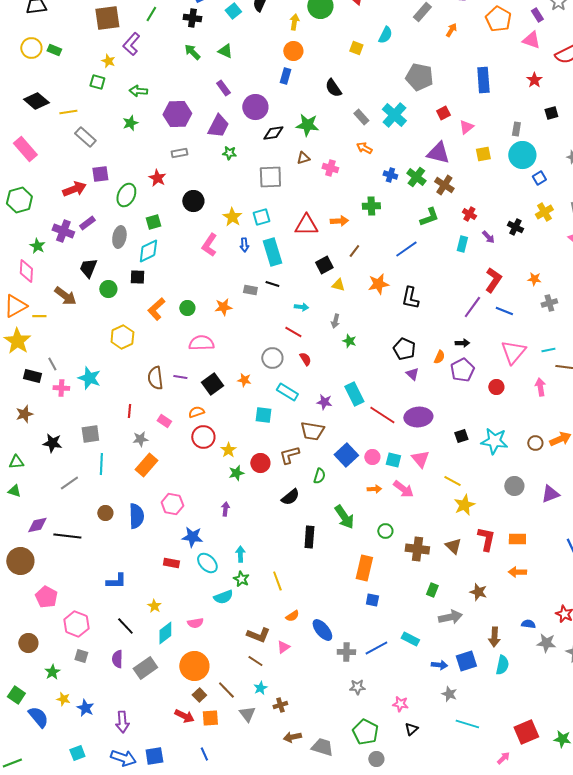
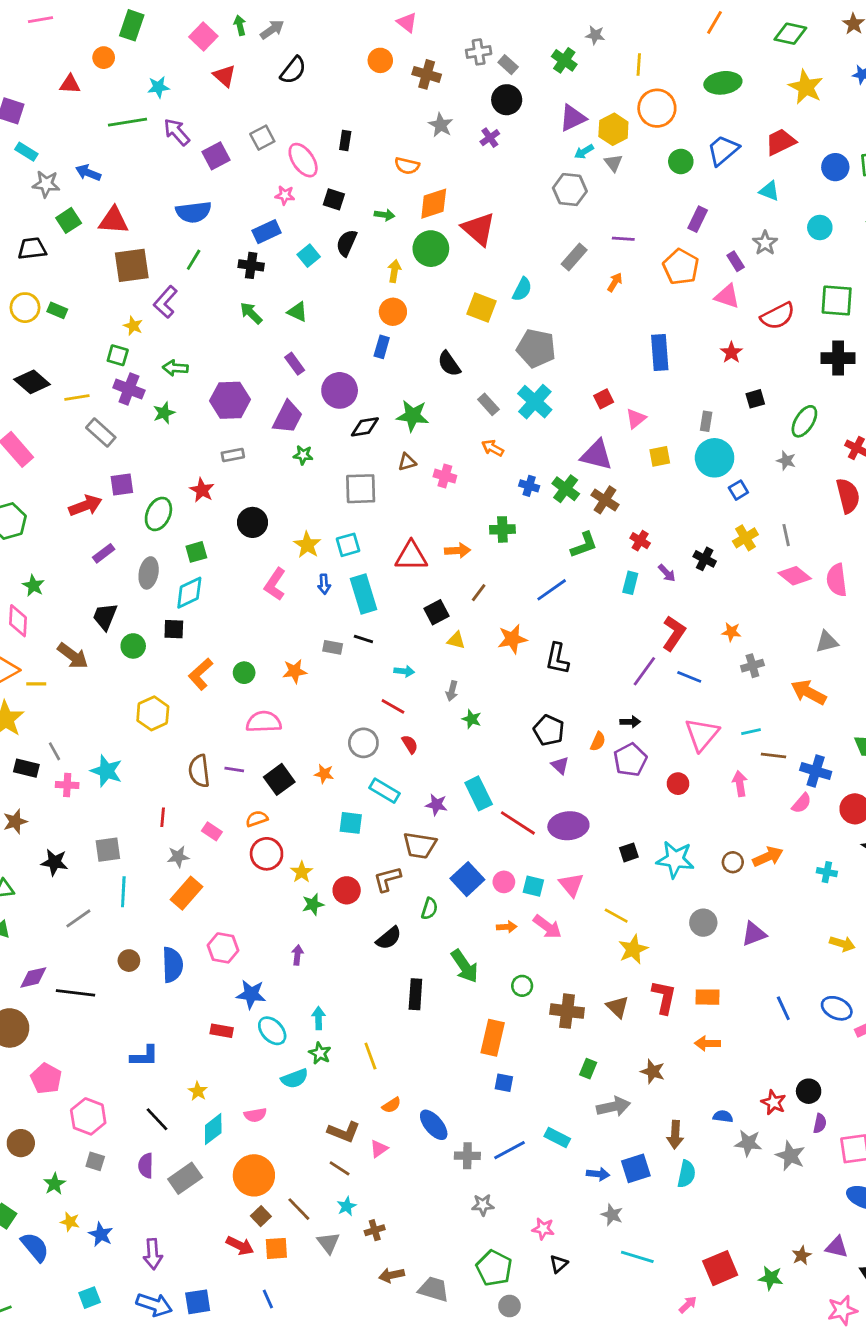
yellow square: (356, 48) -> (481, 308), size x1.5
gray pentagon: (419, 77) -> (536, 348), moved
purple cross: (63, 231) -> (129, 389), moved

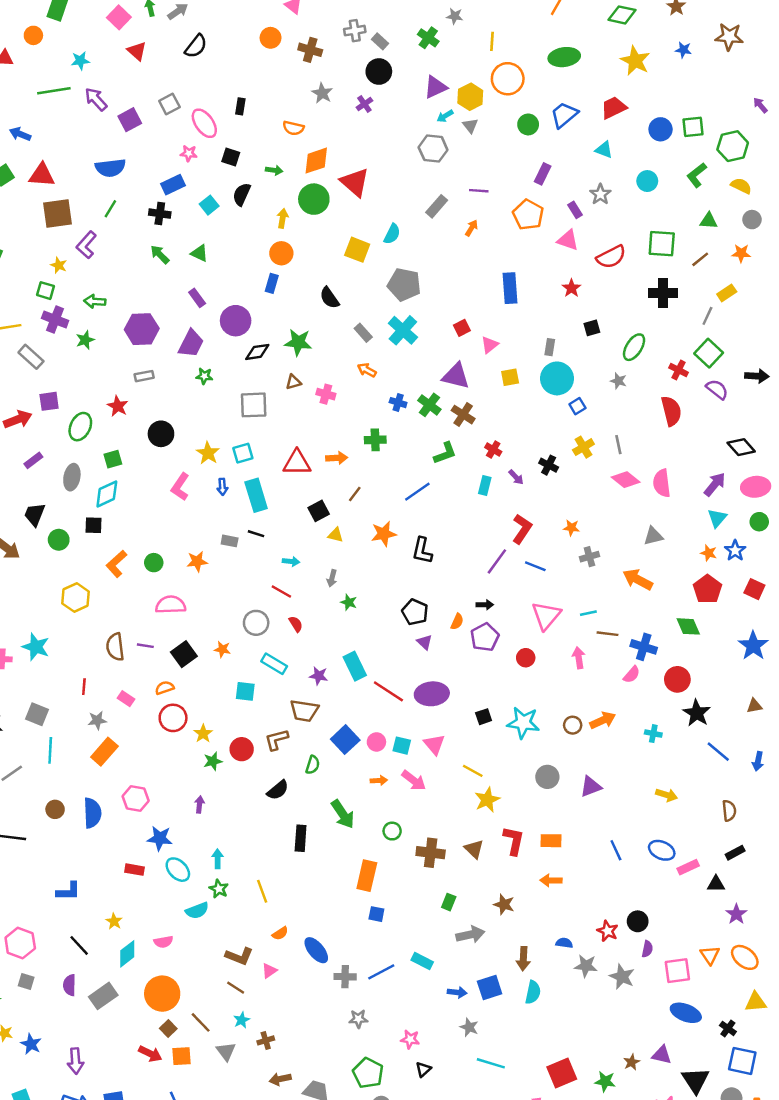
gray square: (108, 850) -> (37, 714), turned 30

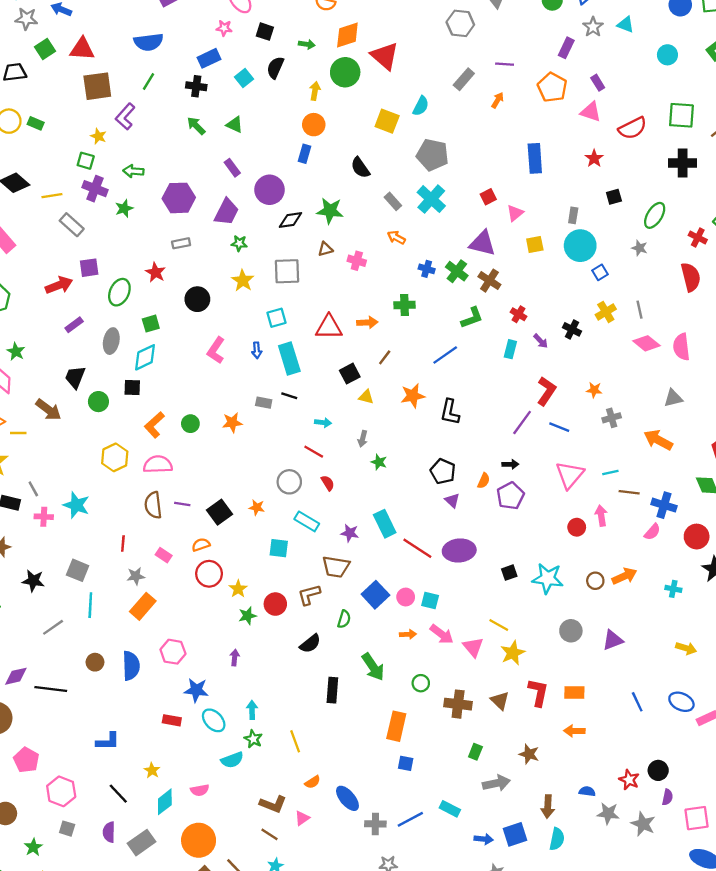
gray star: (600, 194) -> (593, 27), moved
yellow star: (208, 453) -> (243, 281), moved
pink semicircle: (171, 605) -> (158, 464), moved
red circle: (526, 658) -> (577, 527), moved
pink triangle: (434, 744) -> (473, 647), moved

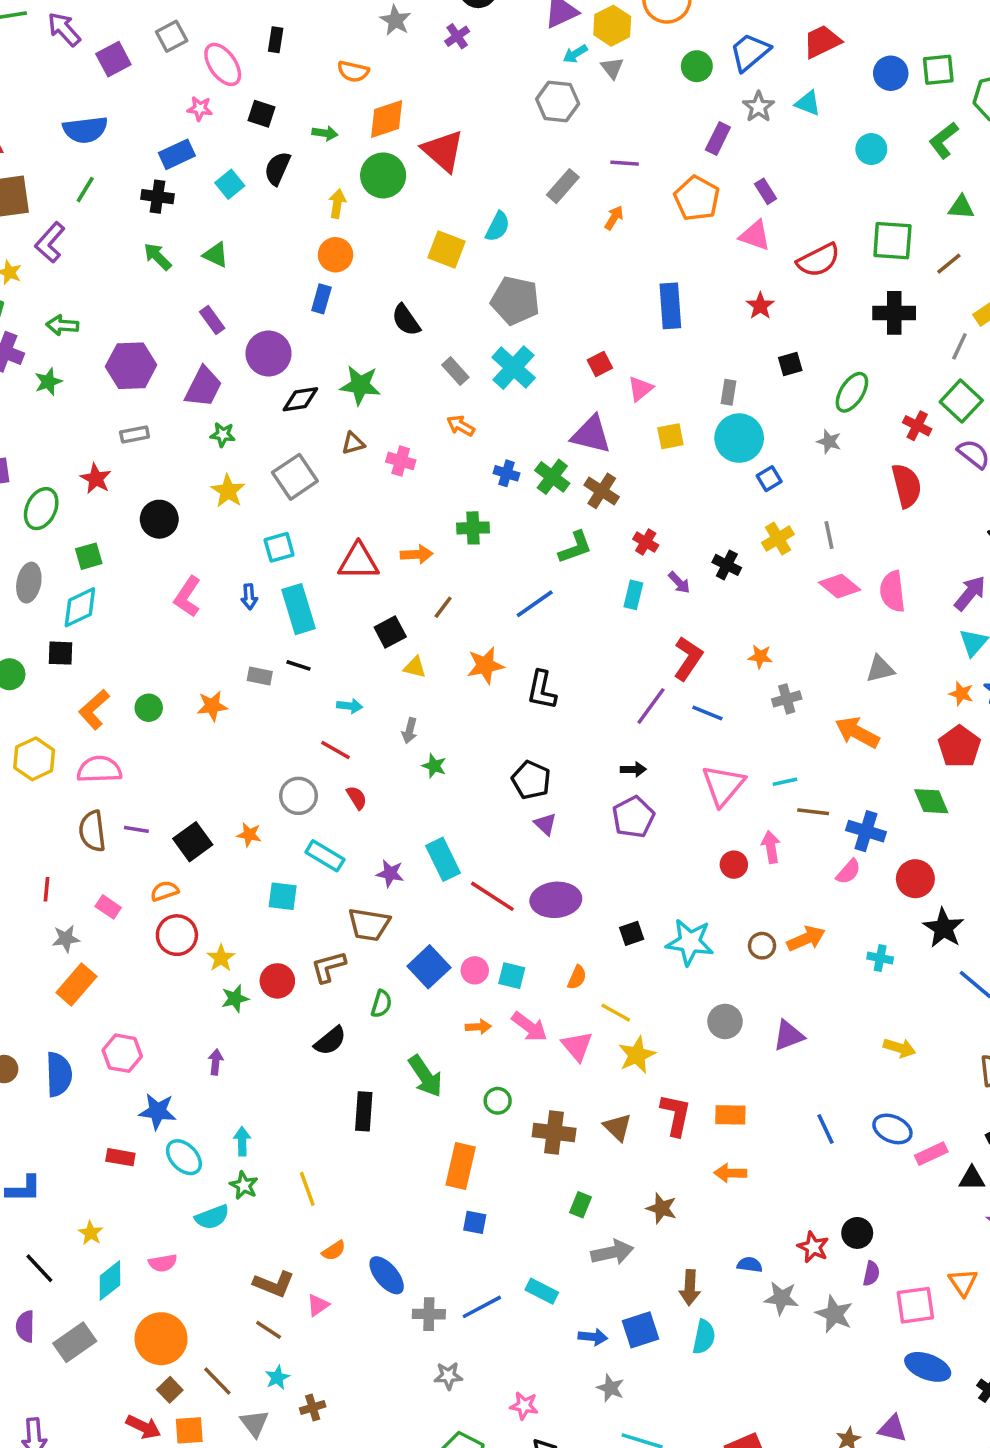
gray square: (287, 271) -> (295, 477), turned -32
orange semicircle: (484, 481) -> (577, 977), moved

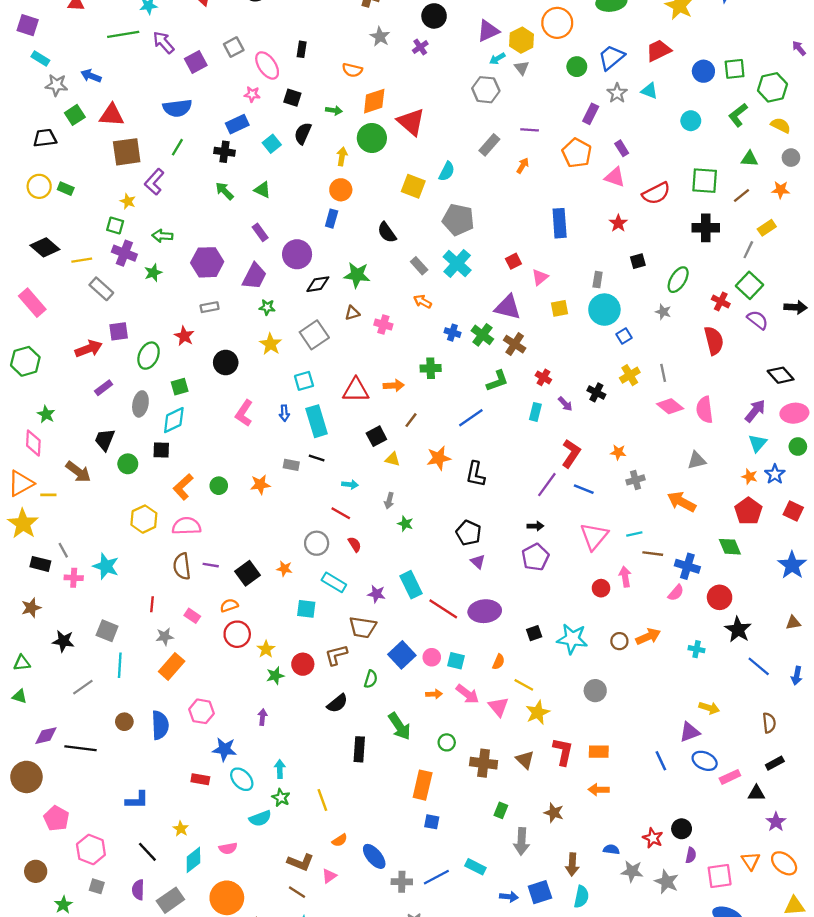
purple triangle: (788, 1036) -> (690, 732), moved
gray arrow: (612, 1252) -> (522, 841), turned 105

